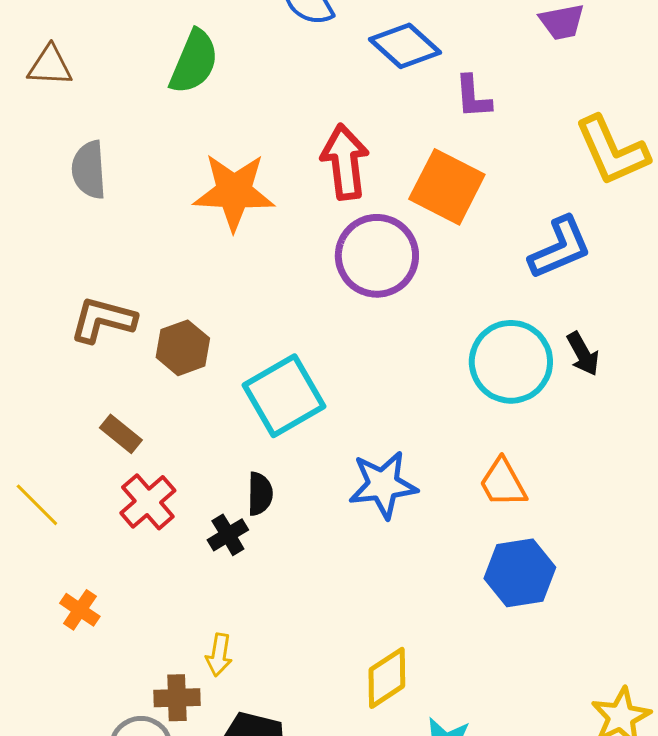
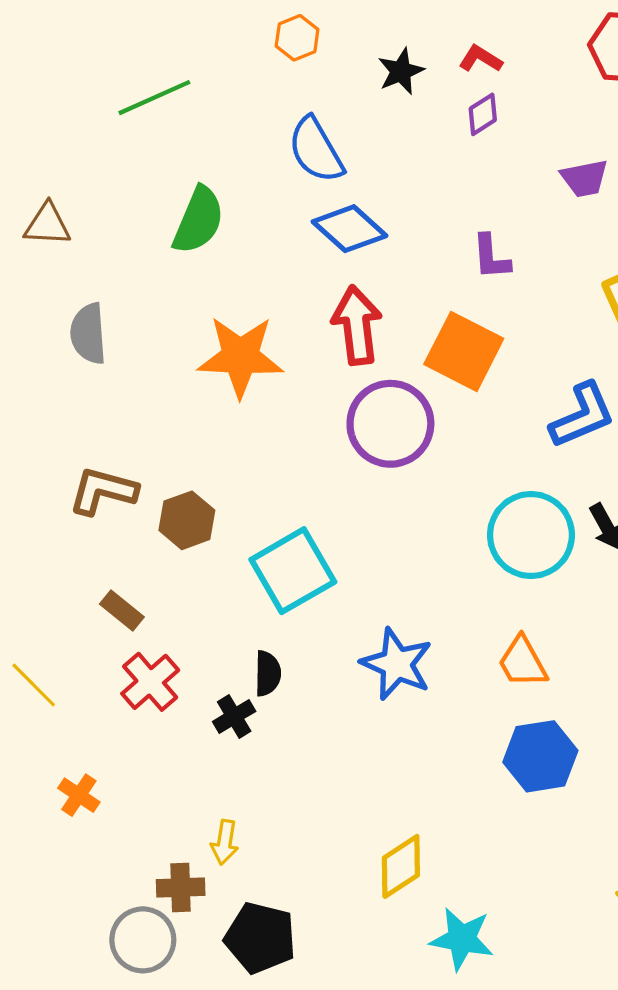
blue diamond: (405, 46) -> (349, 229), moved
blue star: (383, 485) -> (397, 664), turned 30

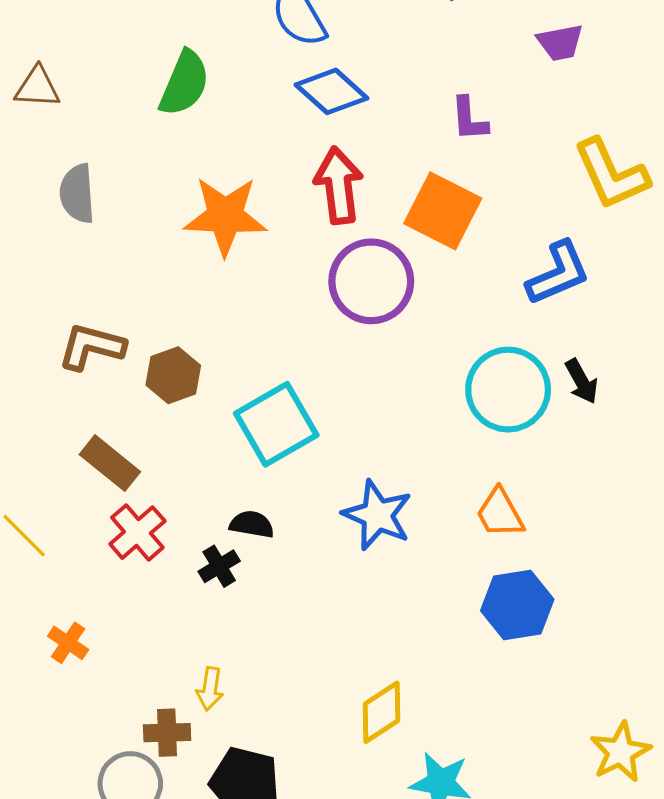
brown rectangle: (122, 611) -> (110, 463), size x1.4
black semicircle: (268, 673) -> (252, 524), turned -81

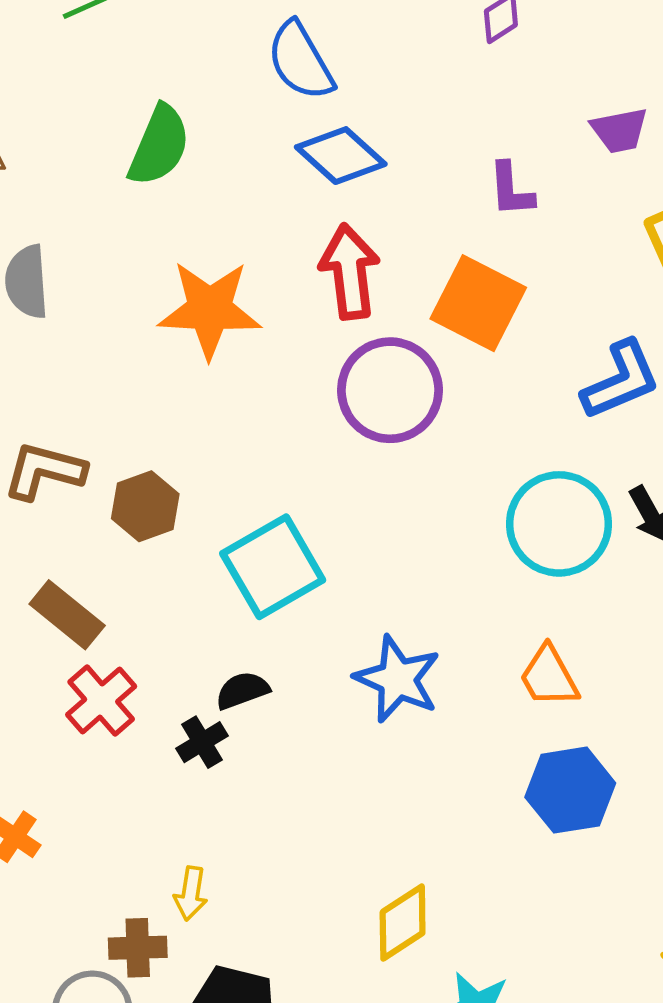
purple trapezoid: (560, 42) -> (620, 130), moved
black semicircle: (252, 524) -> (242, 690), turned -30

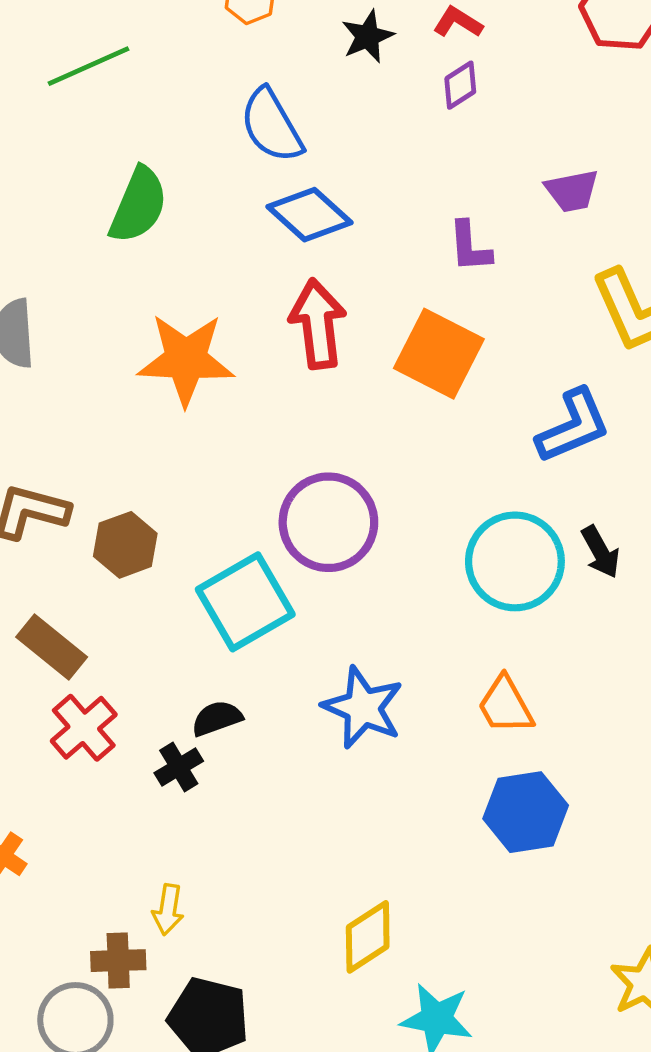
purple circle: (390, 390) -> (328, 522), moved

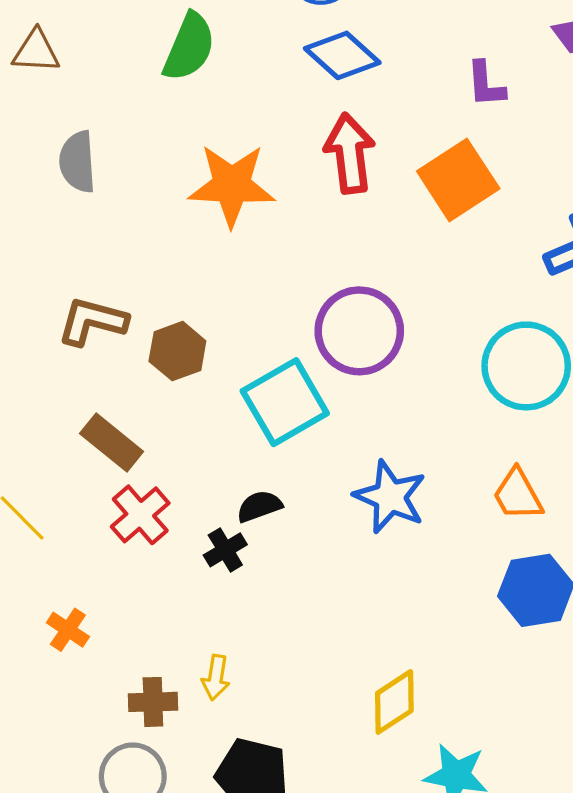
orange square: (439, 354) -> (458, 180), turned 30
brown cross: (118, 961) -> (153, 702), moved

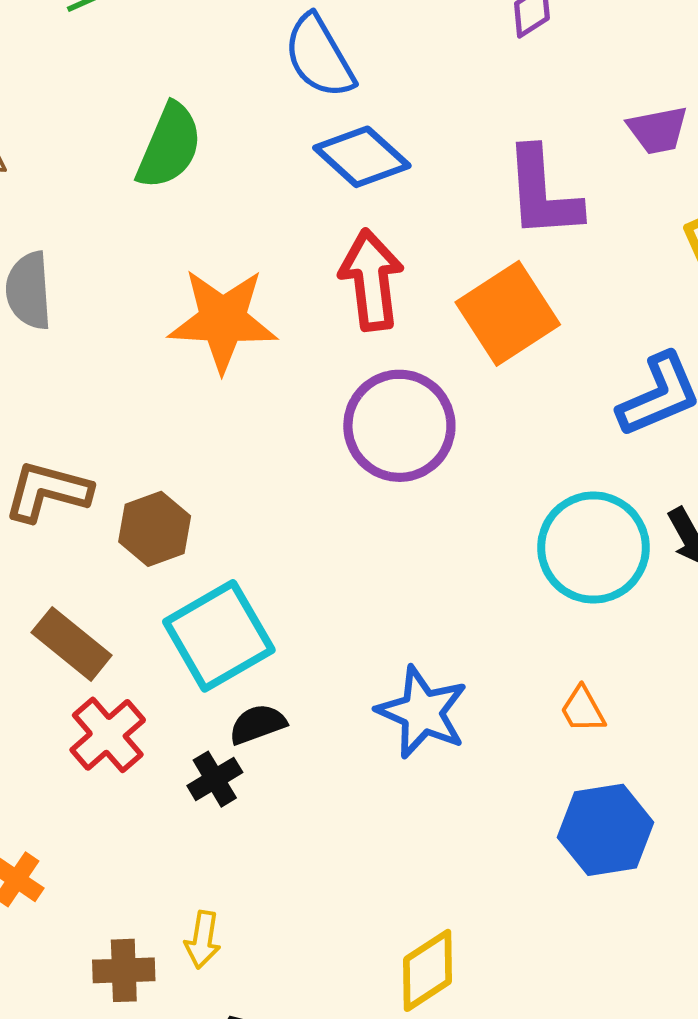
purple L-shape: (486, 84) -> (543, 193), size x1.6
purple circle: (359, 331) -> (399, 426), moved
cyan square: (285, 402) -> (219, 636), moved
orange trapezoid: (518, 495) -> (583, 709), size x0.7

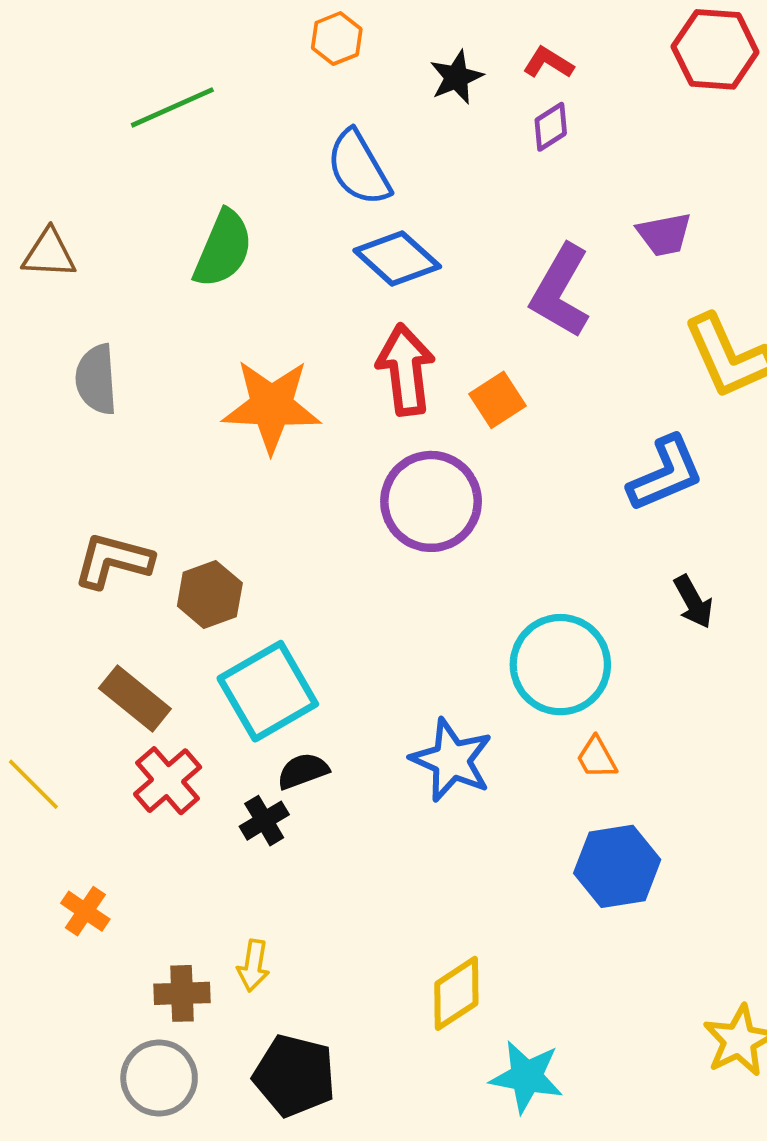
purple L-shape: (543, 193) -> (560, 291), turned 34
orange square: (508, 313) -> (498, 400), moved, size x0.6
cyan circle: (593, 548) -> (560, 665), moved

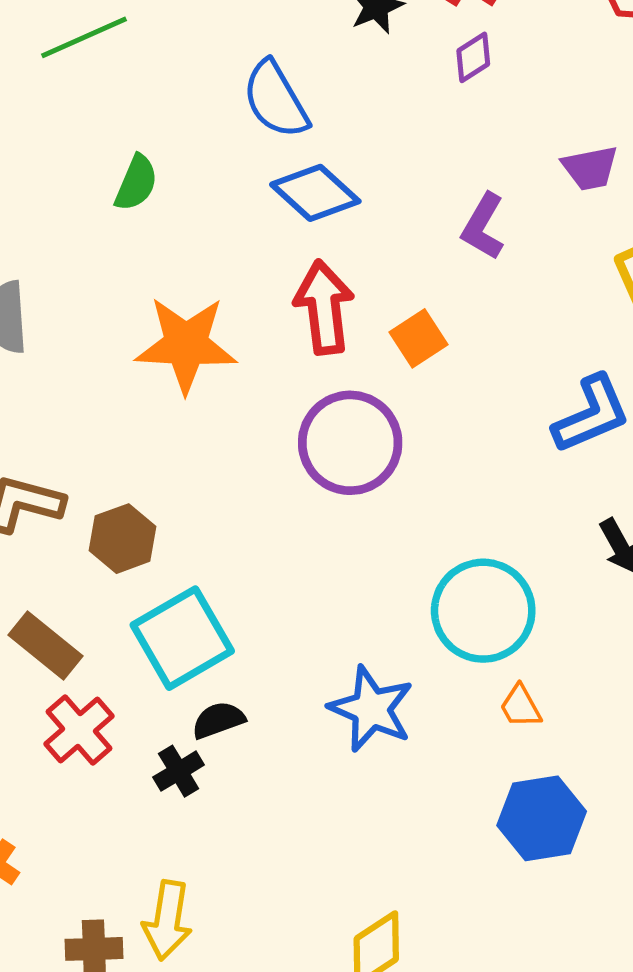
green semicircle: (223, 249) -> (136, 183), size x0.7
purple L-shape: (560, 291) -> (483, 226), size x0.7
yellow arrow: (253, 966) -> (167, 920), size x1.5

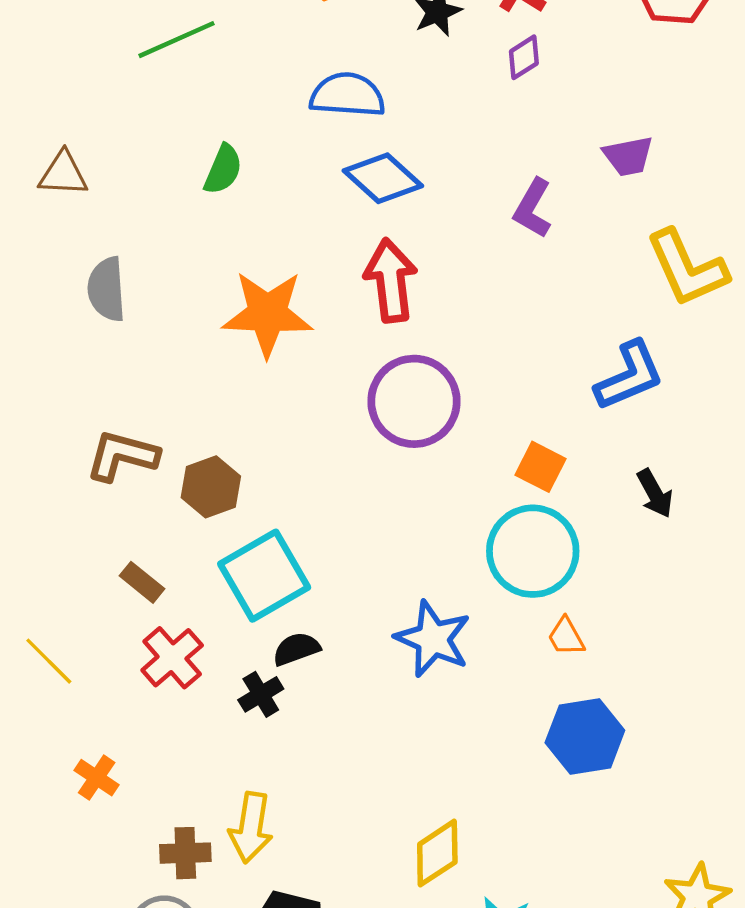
blue semicircle: (276, 100) -> (347, 95), turned 124
orange square: (419, 338) -> (541, 467), moved, turned -30
brown rectangle: (45, 645) -> (142, 582), size x0.7

